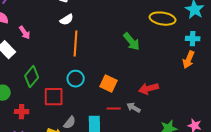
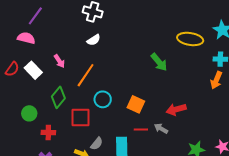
pink arrow: (25, 33) -> (59, 61), moved
orange line: (76, 44) -> (86, 75), moved, turned 30

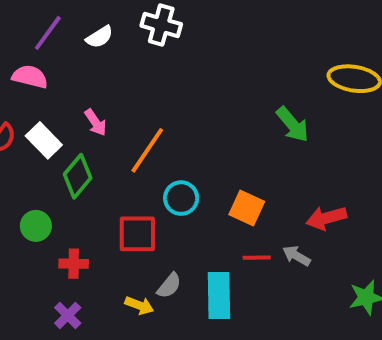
white semicircle: (94, 40) -> (100, 37), moved
green diamond: (58, 97) -> (78, 176), moved

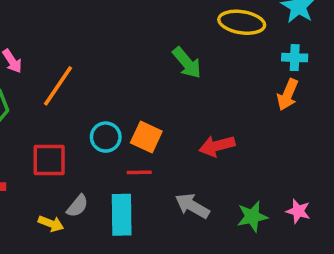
cyan circle: (181, 198) -> (106, 137), moved
gray arrow: (296, 256) -> (192, 206), moved, size x1.4
red line: (257, 258) -> (139, 172), moved

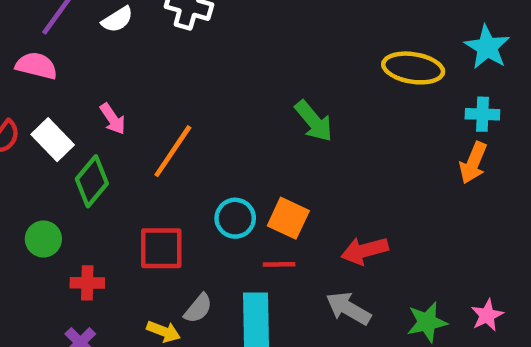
green arrow: (187, 63) -> (314, 121), moved
red arrow: (217, 146) -> (365, 251), moved
pink star: (298, 211) -> (487, 315), turned 30

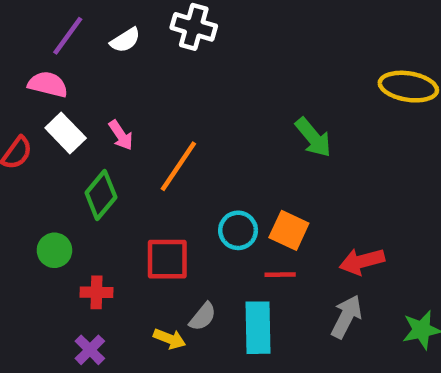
white rectangle: (53, 140) -> (66, 133), moved
gray arrow: (348, 308) -> (346, 317), turned 87

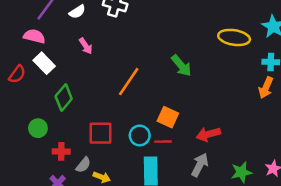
pink arrow: (121, 135) -> (86, 46), moved
orange line: (178, 166) -> (129, 82), moved
cyan circle: (238, 230) -> (140, 135), moved
gray semicircle: (203, 317) -> (83, 165), moved

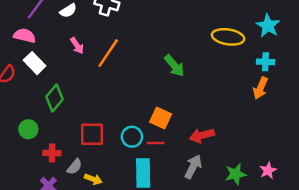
orange line: (129, 82) -> (108, 53), moved

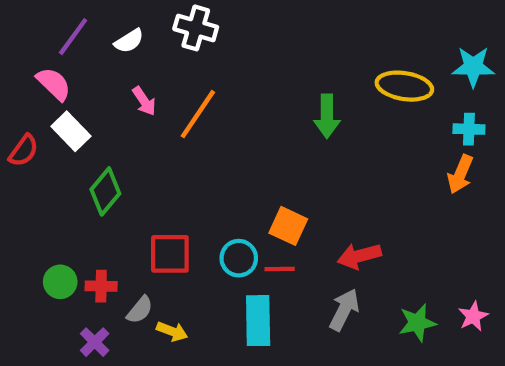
cyan star: (268, 26) -> (473, 67), turned -30
pink semicircle: (25, 36) -> (54, 84), turned 30
green arrow: (174, 66) -> (327, 116), moved, turned 40
green circle: (28, 129) -> (60, 282), moved

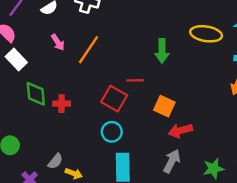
green diamond: (105, 191) -> (36, 94), turned -45
orange square: (288, 226) -> (164, 106), moved
red square: (170, 254) -> (114, 99), moved, turned 30
red line: (280, 269) -> (135, 80), moved
red cross: (101, 286) -> (62, 104), moved

